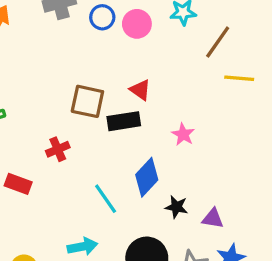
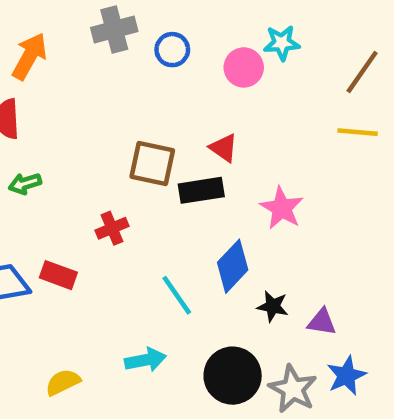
pink circle: (137, 24) -> (244, 67), moved
brown line: (218, 42) -> (362, 72), moved
pink star: (183, 134) -> (282, 208), size x1.4

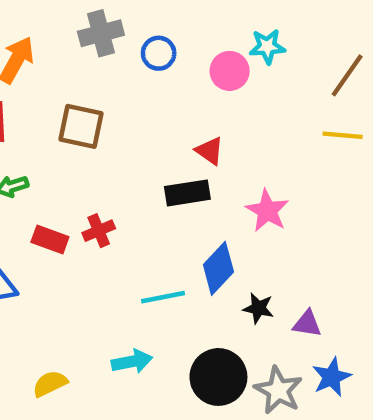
brown square: (152, 163) -> (81, 126), moved
red rectangle: (58, 275) -> (50, 239), moved
cyan line: (177, 295) -> (163, 297), turned -66

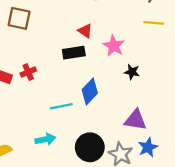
pink star: (267, 211) -> (114, 46), moved
black star: (258, 308) -> (132, 72), moved
purple triangle: (307, 324) -> (135, 120), size x1.5

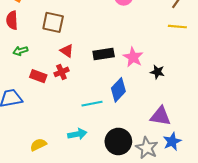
red triangle: (85, 31) -> (67, 51), moved
pink star: (114, 46) -> (133, 57), moved

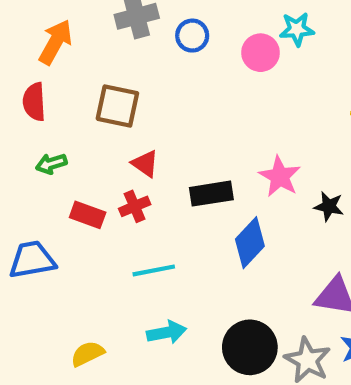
black rectangle: (104, 54) -> (211, 194), moved
cyan line: (92, 104) -> (154, 270), moved

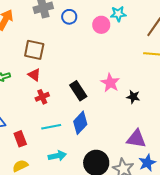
red triangle: (145, 164) -> (34, 75), moved
black rectangle: (211, 194) -> (78, 91), turned 66
red rectangle: (88, 215) -> (20, 139), moved, turned 49
blue diamond: (250, 243) -> (80, 123), moved

